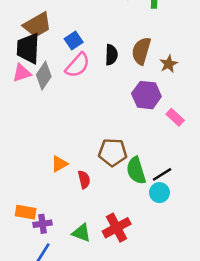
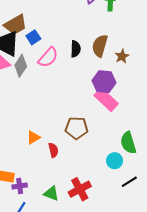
blue square: (74, 40) -> (33, 37), moved
pink rectangle: (175, 117) -> (106, 100), moved, size x1.6
green semicircle: (136, 170) -> (128, 143), moved
black line: (162, 174) -> (129, 182), moved

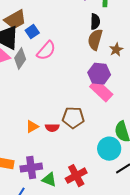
black semicircle: (76, 49) -> (95, 22), moved
red semicircle: (53, 150) -> (52, 128), moved, turned 104
cyan circle: (115, 161) -> (109, 149), size x1.5
purple cross: (20, 186) -> (31, 168), moved, size x1.5

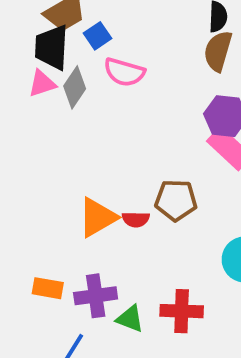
pink semicircle: (46, 51) -> (124, 72), turned 65
orange triangle: (32, 127) -> (98, 217), size x1.6
red cross: (76, 176) -> (182, 311), turned 30

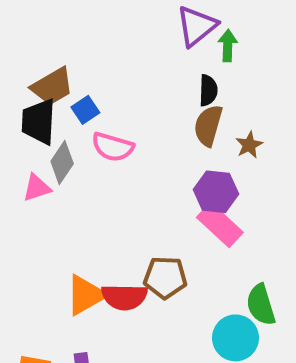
pink triangle: (42, 84) -> (37, 188), moved
red semicircle: (136, 219) -> (124, 297), size x1.6

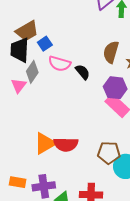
black semicircle: (208, 90) -> (83, 72), moved, turned -42
pink triangle: (37, 188) -> (19, 86), turned -35
brown pentagon: (165, 277) -> (109, 153), moved

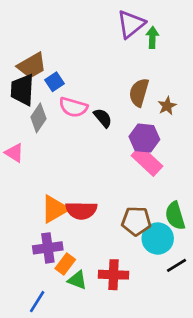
pink triangle: (19, 86) -> (14, 153), moved, turned -35
orange rectangle: (18, 182) -> (65, 264), moved, turned -63
purple cross: (44, 186) -> (48, 248), moved

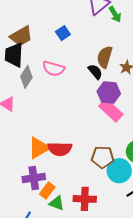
green arrow: (152, 38) -> (115, 14), turned 147
blue square: (55, 82) -> (63, 33), moved
black semicircle: (103, 118) -> (95, 72), moved

